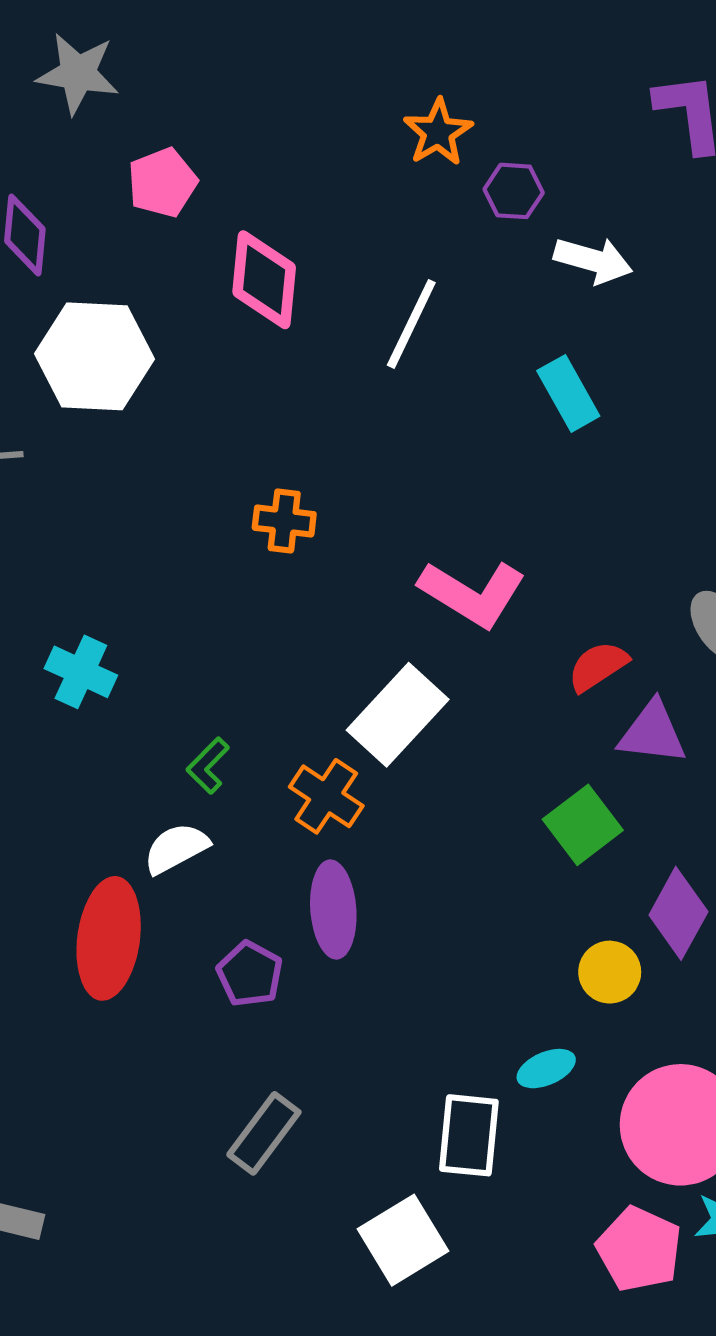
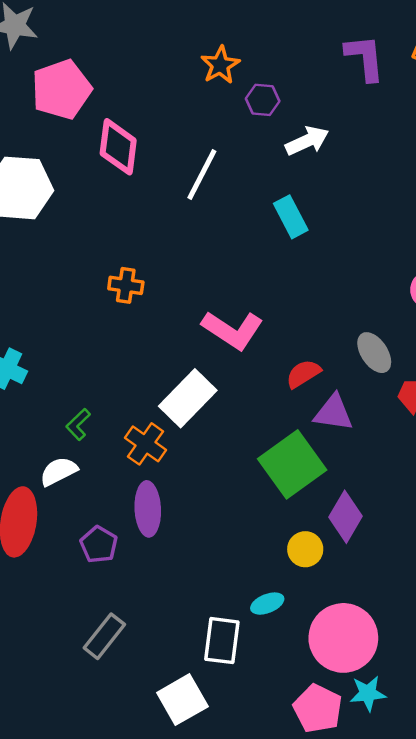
pink pentagon: (162, 183) -> (61, 89), size x1.5
white arrow: (593, 260) -> (307, 141), turned -42
green square: (583, 825) -> (292, 464), size x1.5

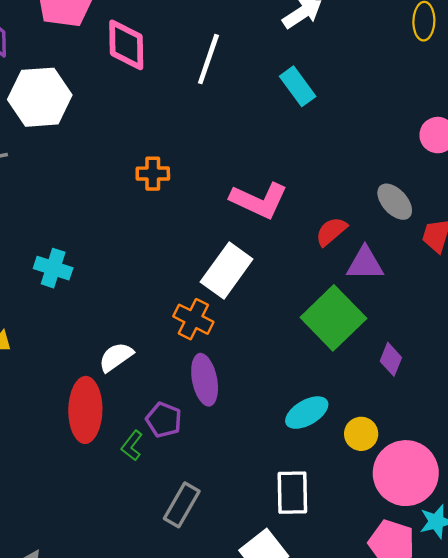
green L-shape: (78, 424) -> (132, 446), moved
purple diamond: (346, 517) -> (391, 359), size x0.7
yellow circle: (305, 549) -> (361, 434), moved
cyan ellipse: (267, 604) -> (307, 413), moved, size x1.4

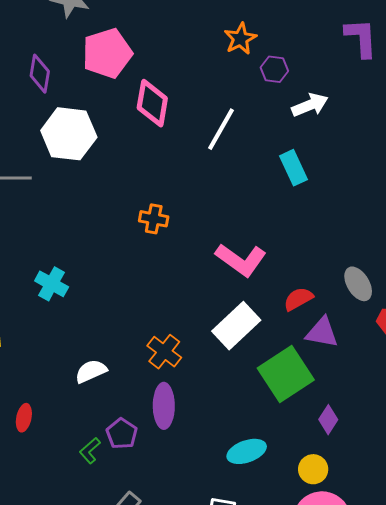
white rectangle: (227, 271) -> (236, 326), moved
red ellipse: (85, 410) -> (24, 418), moved, size x0.5
yellow circle: (361, 434) -> (313, 469), moved

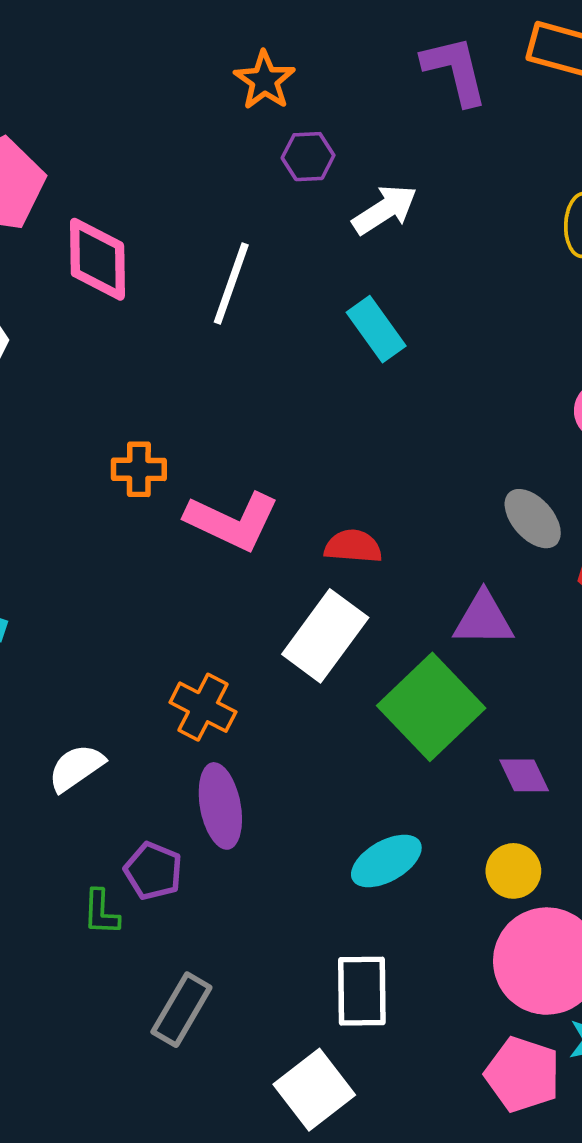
orange star: (240, 39) -> (265, 80), moved
pink L-shape: (241, 260) -> (232, 521), moved
red semicircle: (298, 299) -> (353, 546), moved, turned 44
purple diamond: (328, 420) -> (524, 775), turned -48
green L-shape: (90, 451) -> (101, 912), turned -36

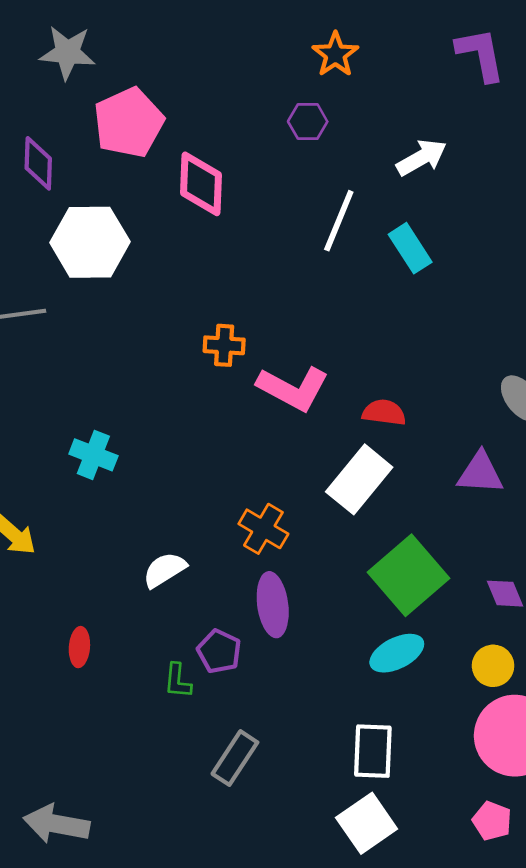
purple hexagon: (308, 157) -> (308, 122), moved
white line: (231, 284) -> (339, 221), moved
green square: (431, 707) -> (409, 575), moved
pink pentagon: (523, 1074) -> (492, 821), size x0.7
white square: (314, 1090) -> (367, 823), moved

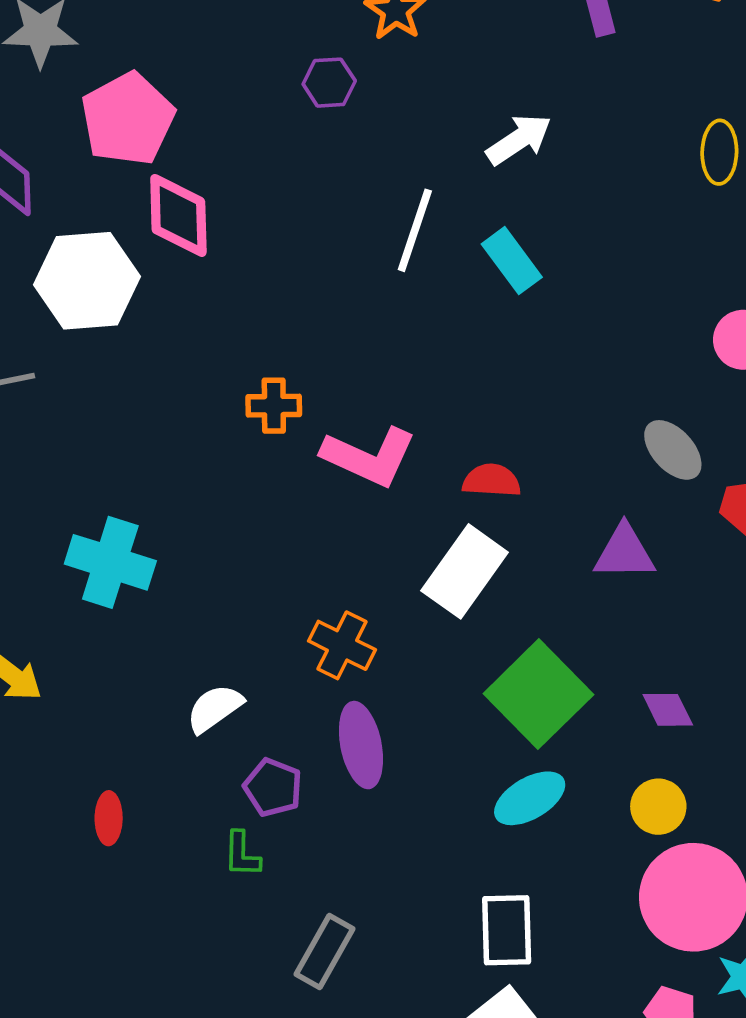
purple hexagon: (308, 122) -> (329, 83), moved
pink diamond: (201, 184) -> (178, 216), moved
cyan cross: (93, 455) -> (110, 562), size x1.4
purple pentagon: (219, 651) -> (273, 787), moved

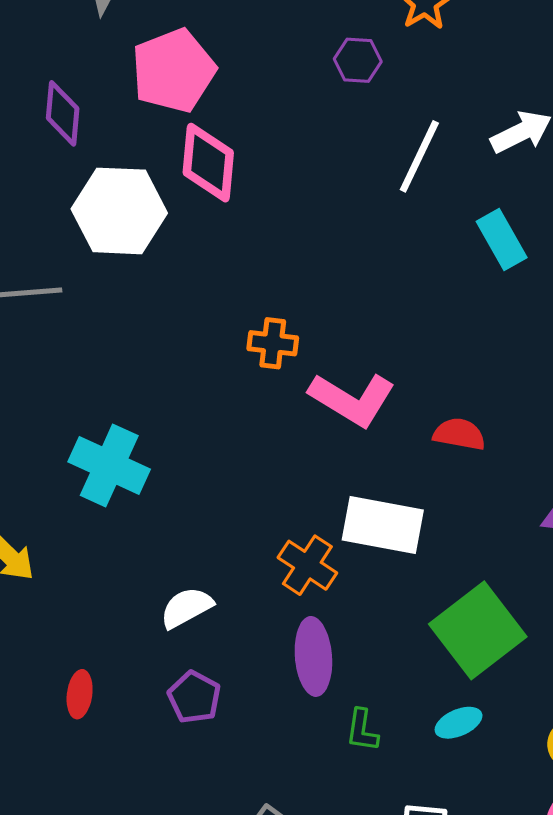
white line: (415, 230) -> (419, 156), moved
white rectangle: (465, 571) -> (383, 525), moved, turned 58
purple pentagon: (273, 787) -> (194, 697), moved
cyan ellipse: (530, 798) -> (459, 723), size x0.7
green L-shape: (242, 854) -> (362, 730), moved

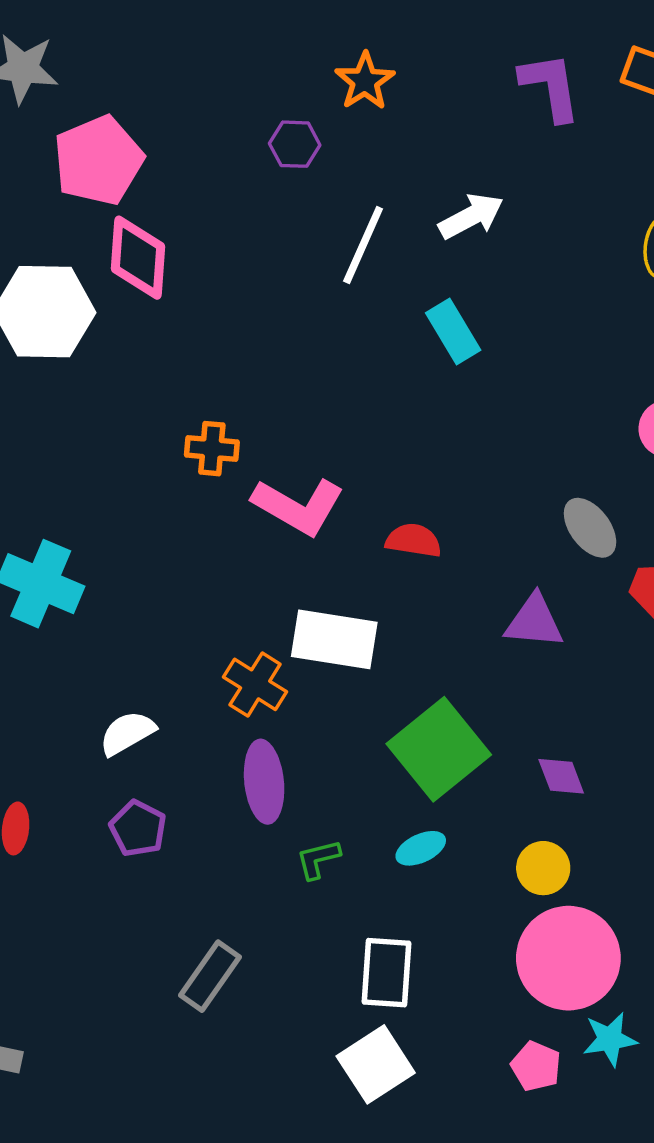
green L-shape: (362, 730) -> (318, 859), turned 69

